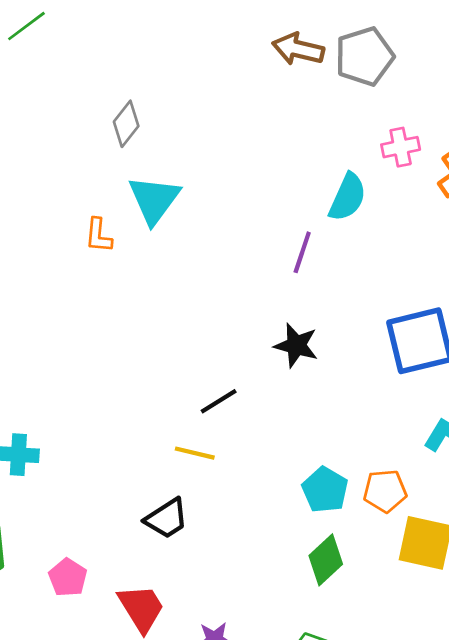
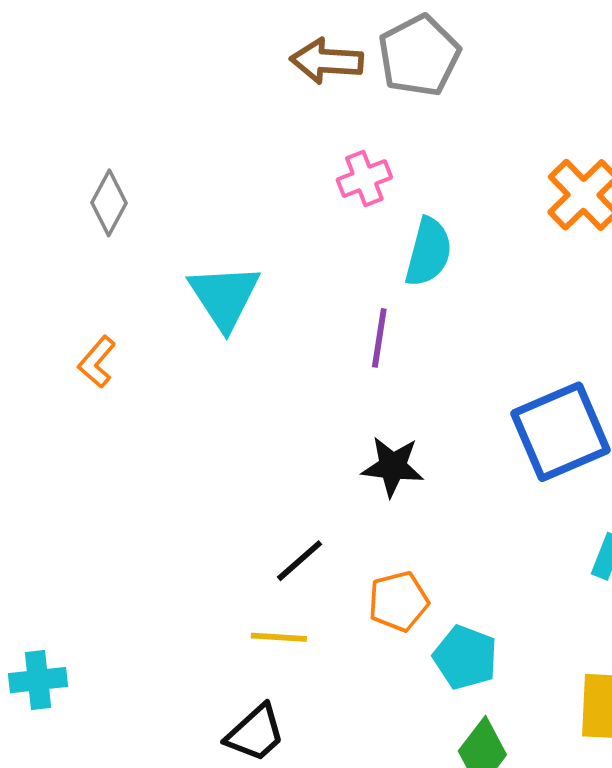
pink cross: (401, 147) -> (364, 179), moved
cyan triangle: (154, 200) -> (224, 297), moved
orange L-shape: (98, 235) -> (97, 362), turned 45
orange pentagon: (385, 491) -> (398, 601), moved

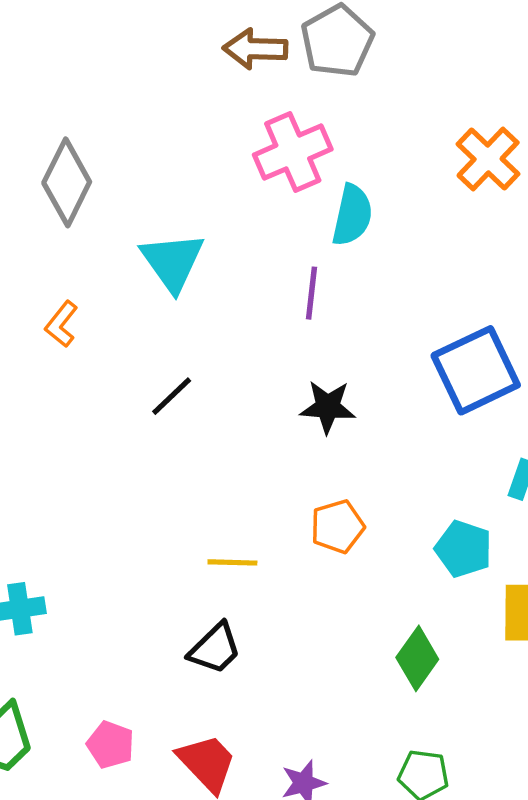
pink cross: (364, 179) -> (293, 152), size x1.6
gray diamond: (109, 203) -> (67, 182), size x1.5
black line: (300, 561) -> (172, 396), moved
cyan pentagon: (465, 657) -> (464, 549), moved

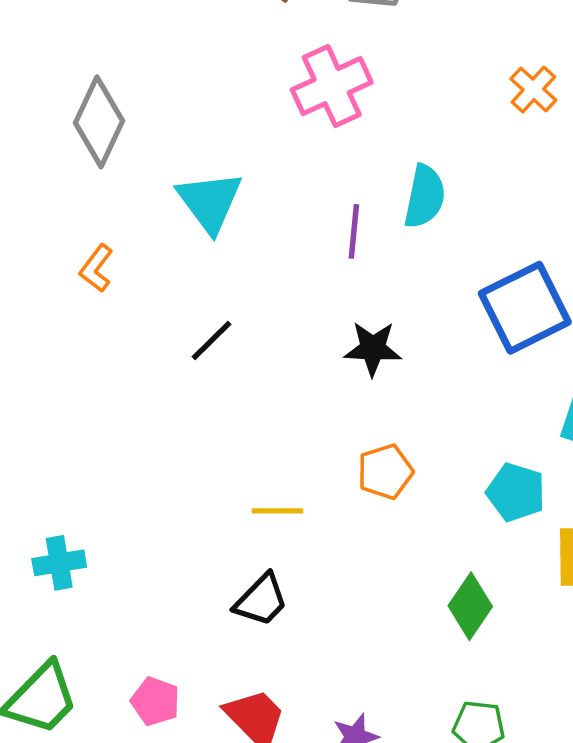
orange cross: (488, 159) -> (533, 89), size x0.7
cyan semicircle: (352, 215) -> (425, 196), moved

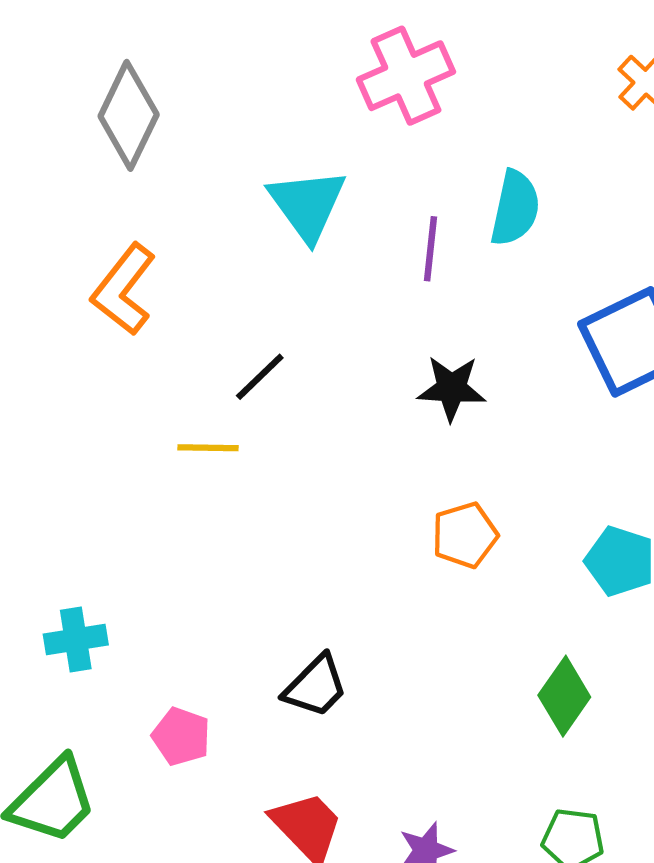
cyan triangle: (210, 202) -> (307, 205), moved
orange L-shape: (96, 268) -> (124, 289), size x1.6
yellow line: (278, 511) -> (208, 448), moved
pink pentagon: (155, 701) -> (181, 736), moved

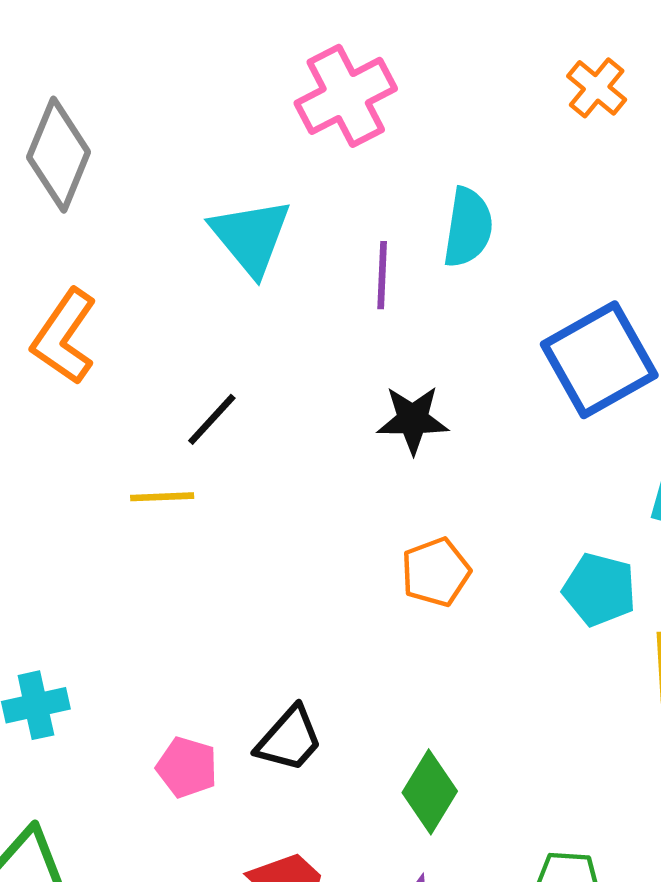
green diamond: (564, 696) -> (430, 792), moved
pink pentagon: (181, 736) -> (187, 767), moved

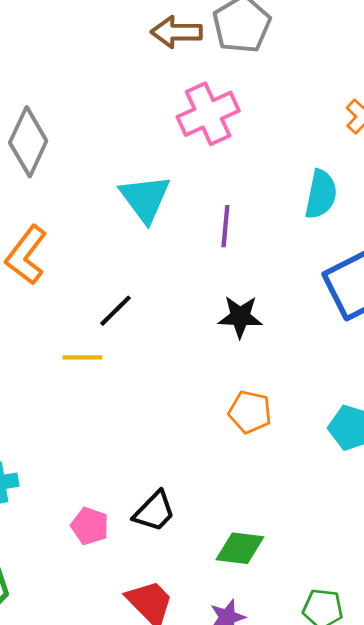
cyan semicircle: (468, 227) -> (321, 194), moved
orange pentagon: (436, 572) -> (250, 412), turned 30
green diamond: (430, 792) -> (240, 548), turned 63

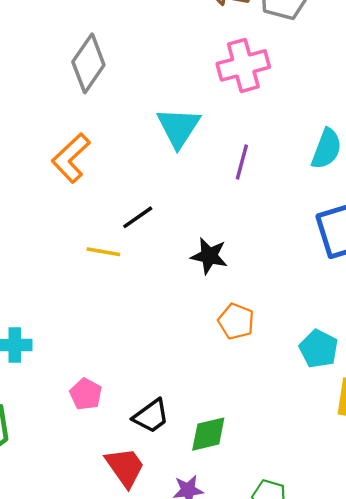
black star: (240, 317) -> (209, 256), moved
black trapezoid: (154, 511) -> (151, 416), moved
green diamond: (240, 548) -> (208, 434), turned -30

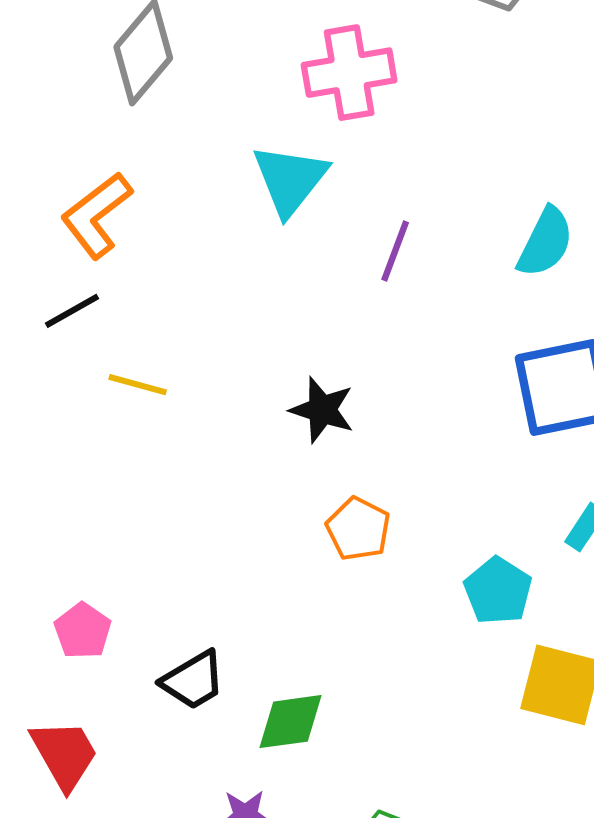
pink cross: (243, 65) -> (349, 73), moved
black line: (138, 217) -> (72, 311), moved
red trapezoid: (125, 467) -> (64, 754), moved

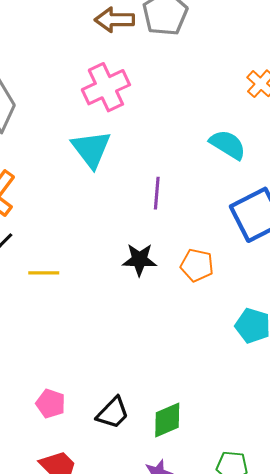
cyan semicircle: (545, 242) -> (228, 145), turned -69
purple line: (395, 251) -> (157, 193), moved
orange pentagon: (358, 529) -> (197, 265), moved

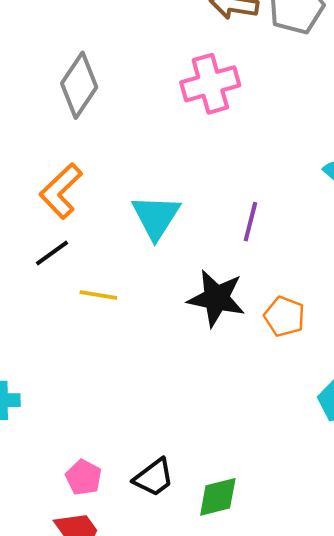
cyan triangle: (91, 149) -> (156, 217), moved
black star: (139, 260) -> (216, 298), size x1.4
pink pentagon: (51, 404) -> (84, 477), moved

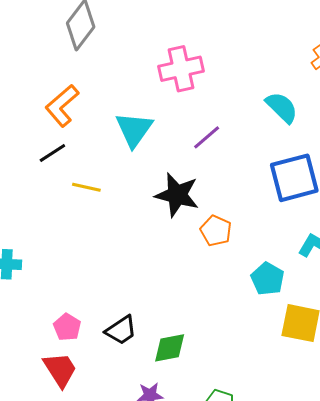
pink cross: (210, 84) -> (181, 69), moved
purple line: (250, 222) -> (207, 137), turned 32
orange pentagon: (284, 316) -> (216, 231), moved

